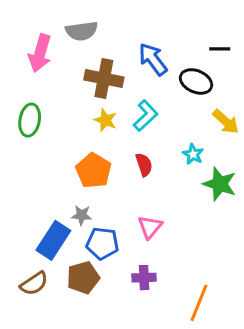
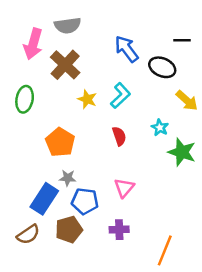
brown cross: (104, 78) -> (65, 65), moved, turned 32
orange pentagon: (94, 171) -> (60, 142), moved

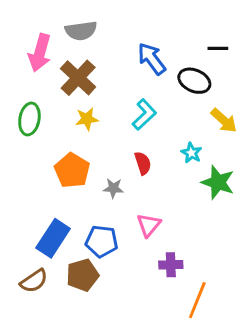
yellow star: (87, 99) -> (87, 119), moved, turned -30
gray star: (68, 178) -> (113, 188), moved
purple cross: (119, 230) -> (171, 265), moved

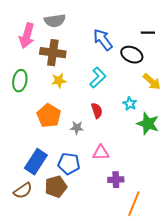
brown cross: (78, 78) -> (53, 53), turned -35
pink triangle: (149, 225) -> (101, 153), turned 48

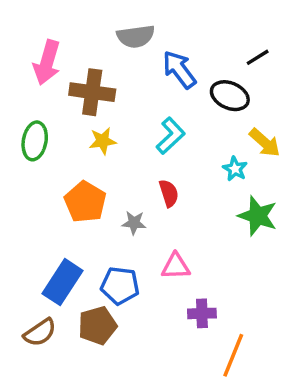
gray semicircle: (55, 21) -> (136, 36), moved
black line: (148, 33) -> (258, 57), turned -32
cyan star: (130, 104) -> (235, 169), moved

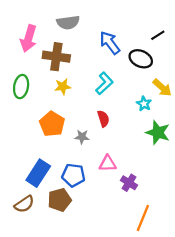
gray semicircle: (136, 36) -> (68, 22), moved
purple cross: (202, 313) -> (129, 183), moved, turned 35

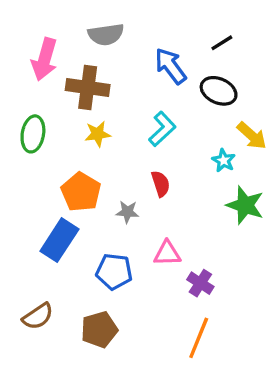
black line: (158, 35) -> (222, 43), moved
blue rectangle: (38, 173) -> (59, 240), moved
brown pentagon: (60, 200) -> (99, 330), moved
orange line: (143, 218) -> (199, 338), moved

